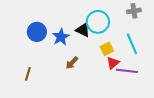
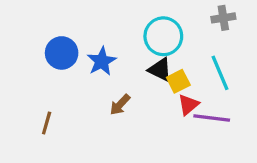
black triangle: (83, 30) -> (160, 70), moved

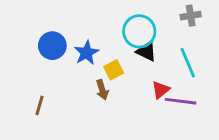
black triangle: (160, 70) -> (146, 51), moved
yellow square: (178, 81) -> (114, 70), moved
brown arrow: (120, 105) -> (102, 90), turned -60

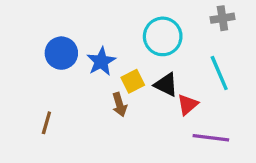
black triangle: (146, 51) -> (166, 85), moved
purple line: (181, 101) -> (211, 138), moved

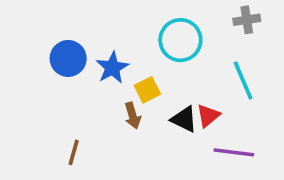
black triangle: (166, 85) -> (184, 119), moved
brown line: (46, 123) -> (74, 152), moved

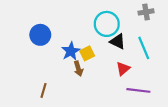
blue star: (112, 68) -> (71, 51), moved
black triangle: (184, 119) -> (118, 41), moved

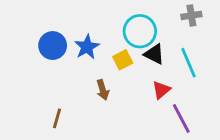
blue star: (71, 51) -> (87, 47), moved
yellow square: (87, 53) -> (123, 60), moved
purple line: (138, 90) -> (181, 118), turned 55

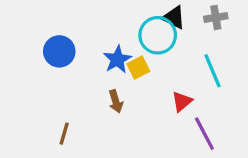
blue star: (87, 47) -> (117, 59), moved
black triangle: (154, 54) -> (174, 18), moved

